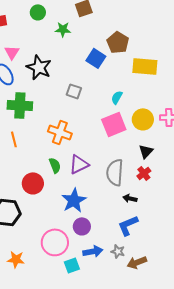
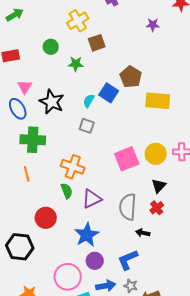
cyan semicircle: (117, 97) -> (89, 101), moved
green semicircle: (55, 165) -> (67, 191), moved
blue L-shape: (128, 225) -> (128, 260), moved

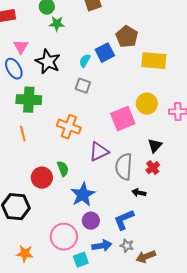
green star: (76, 64) -> (57, 24), moved
blue square: (109, 93) -> (105, 53), turned 30
yellow circle: (156, 154) -> (147, 104), moved
green semicircle: (67, 191) -> (63, 169), moved
purple triangle: (92, 199) -> (99, 152), moved

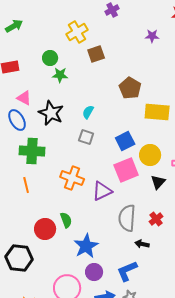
pink triangle: (21, 47) -> (24, 98), turned -35
blue square: (105, 53) -> (125, 141), moved
black triangle: (155, 146) -> (158, 182), moved
purple triangle: (99, 152) -> (102, 191), moved

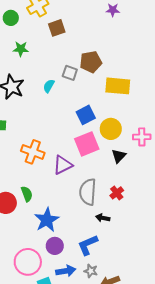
green circle: (50, 58) -> (11, 18), moved
brown pentagon: (130, 88) -> (91, 62), turned 30
gray square: (86, 137) -> (70, 73), moved

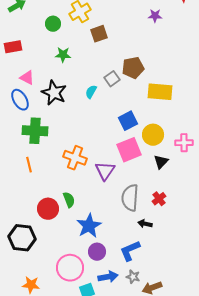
gray square: (70, 73) -> (112, 79), turned 35
purple triangle: (63, 165) -> (105, 171), turned -30

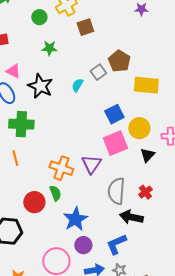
brown pentagon: (133, 68) -> (119, 61), turned -30
orange cross: (75, 158) -> (61, 168), moved
black arrow: (145, 224) -> (131, 217), size x1.6

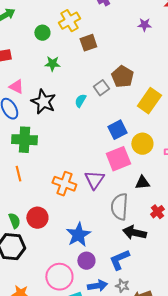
yellow rectangle: (146, 85) -> (149, 101), turned -60
black triangle: (147, 155) -> (142, 183), moved, turned 42
red cross: (145, 192) -> (157, 212), moved
green semicircle: (55, 193) -> (14, 221), moved

